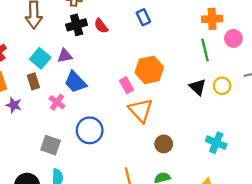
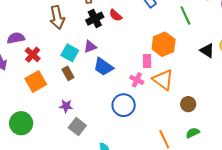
green line: (205, 50) -> (185, 15), moved
pink rectangle: (127, 85) -> (147, 61), turned 40
pink cross: (57, 102) -> (137, 80), moved
purple star: (14, 105) -> (66, 106), moved
gray square: (51, 145) -> (77, 127), moved, turned 30

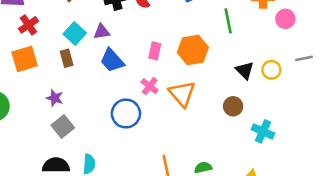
pink rectangle: (147, 61) -> (155, 51), moved
brown circle: (188, 104) -> (233, 106), moved

